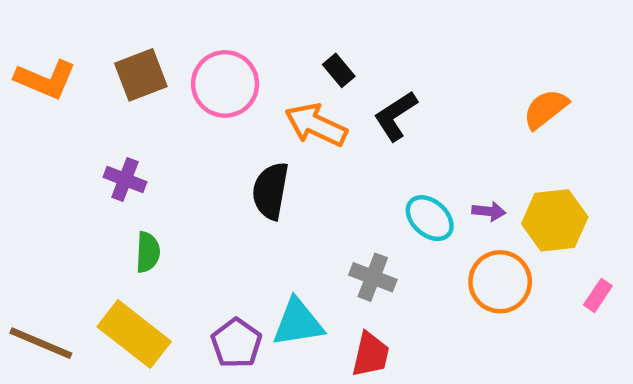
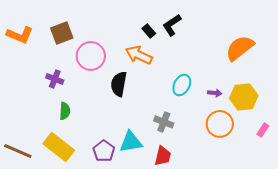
pink circle: (225, 84) -> (91, 56), moved
orange semicircle: (546, 109) -> (240, 48), size x1.4
black L-shape: (396, 116) -> (172, 25), moved
cyan ellipse: (430, 218) -> (182, 85), moved, turned 75

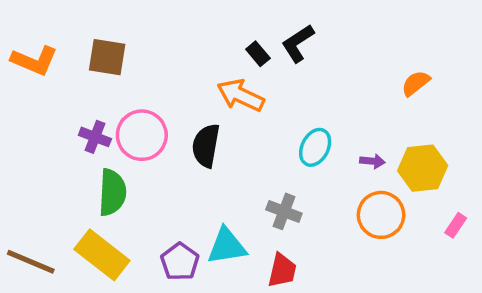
brown square: (62, 33) -> (107, 57), turned 30
orange semicircle: (240, 48) -> (416, 83), size x0.6
pink circle: (91, 56) -> (142, 135), moved
green semicircle: (65, 111) -> (112, 192), size x1.5

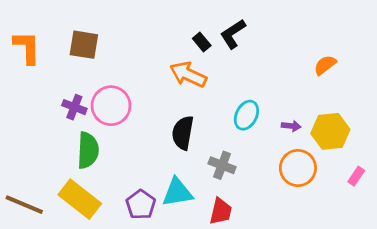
orange L-shape: (34, 61) -> (27, 47), turned -114
black semicircle: (206, 146) -> (183, 133), moved

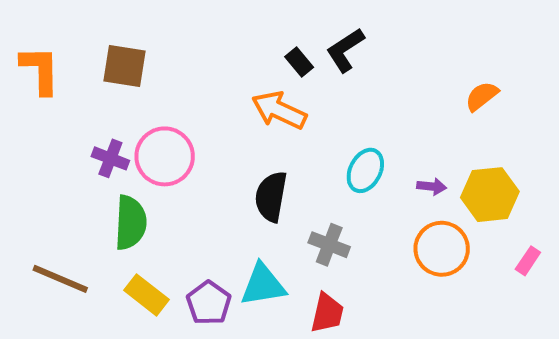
yellow rectangle: (80, 199) -> (147, 295), moved, size x0.7
brown line: (24, 205) -> (60, 279), moved

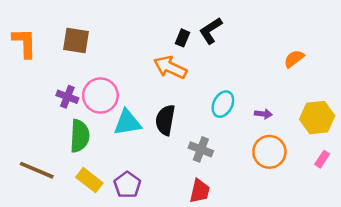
black rectangle: (299, 62) -> (182, 38), turned 63
yellow hexagon: (490, 195) -> (317, 118), moved
cyan triangle: (263, 285) -> (127, 122), moved

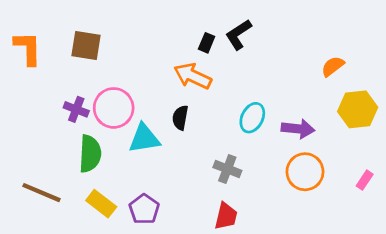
purple arrow: (263, 114) -> (298, 129), size x1.6
yellow hexagon: (317, 118) -> (358, 109), moved
black semicircle: (165, 120) -> (180, 118), moved, size x0.7

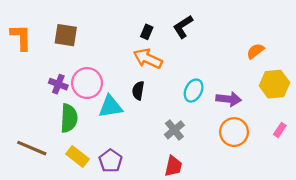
black rectangle: (207, 43) -> (147, 32), moved
gray cross: (227, 169) -> (174, 130), turned 30
pink rectangle: (365, 180) -> (280, 130), moved

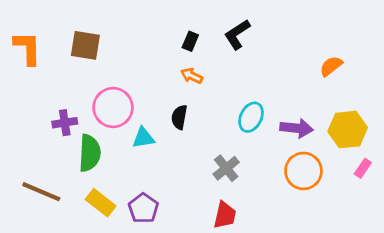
orange arrow: (148, 59) -> (192, 76), size x0.6
purple cross: (58, 84) -> (65, 123), moved, turned -30
yellow hexagon: (274, 84) -> (348, 130), moved
cyan triangle: (110, 106) -> (143, 138), size x0.7

